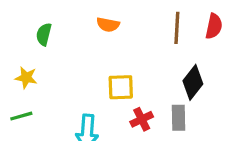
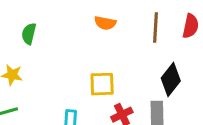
orange semicircle: (108, 25) -> (105, 23), moved

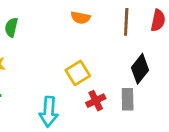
yellow square: (102, 84) -> (78, 73), turned -30

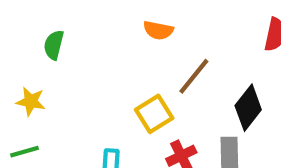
brown line: (126, 22) -> (194, 76), moved, turned 36

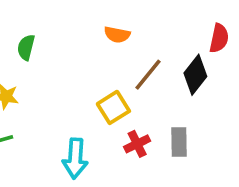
black diamond: (248, 108) -> (195, 75), moved

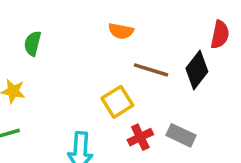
brown line: (148, 75) -> (151, 70), turned 68
gray rectangle: (179, 142) -> (181, 135), turned -64

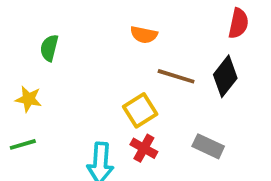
red semicircle: (220, 35) -> (238, 23), moved
red cross: (140, 137) -> (144, 148), moved, turned -35

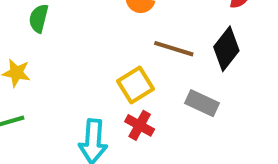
gray rectangle: (208, 146) -> (202, 103), moved

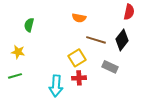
red cross: (140, 125) -> (79, 78), turned -32

